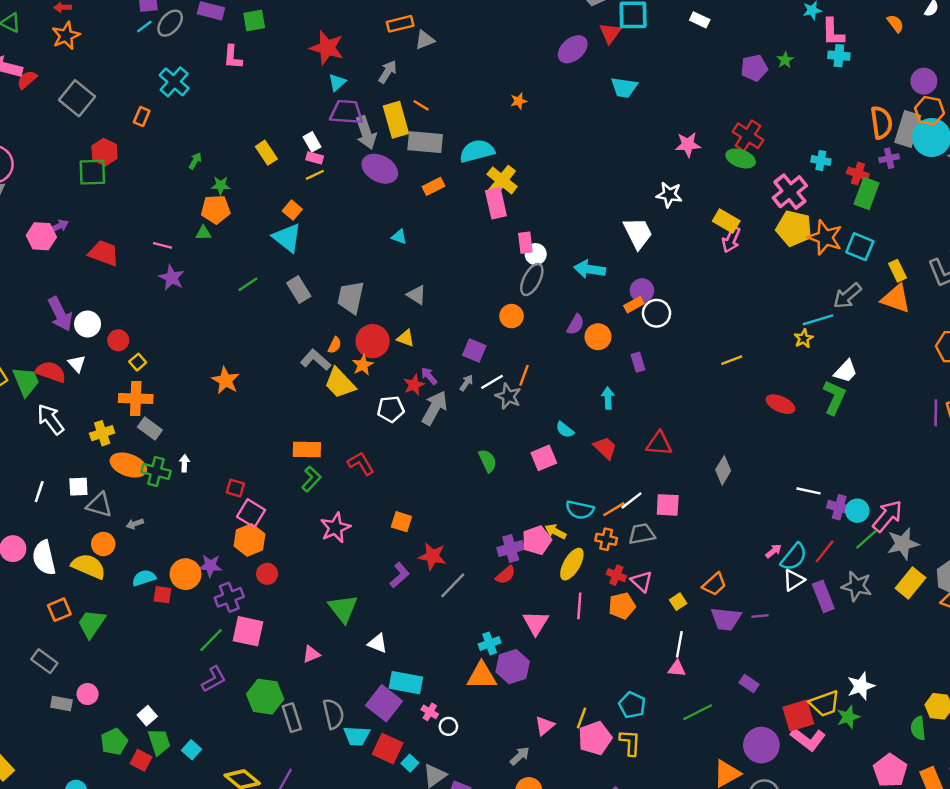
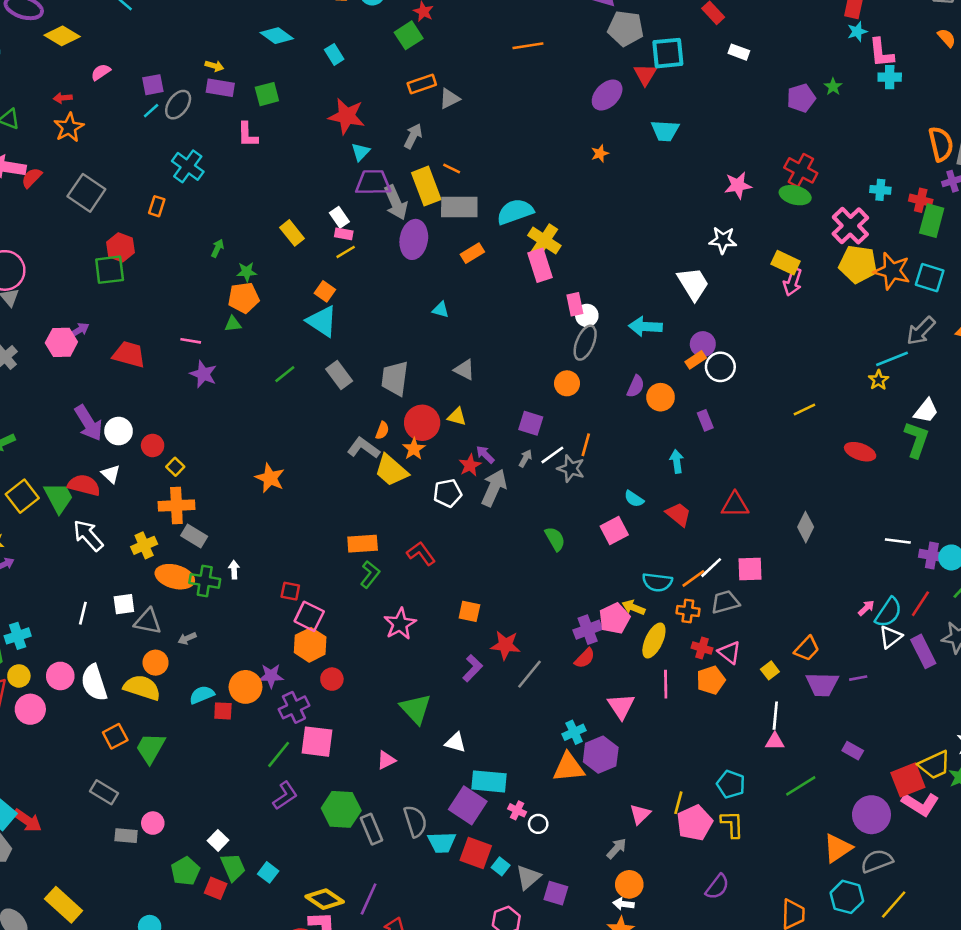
orange star: (519, 101) -> (600, 153), moved
purple ellipse: (380, 169) -> (414, 239), turned 76

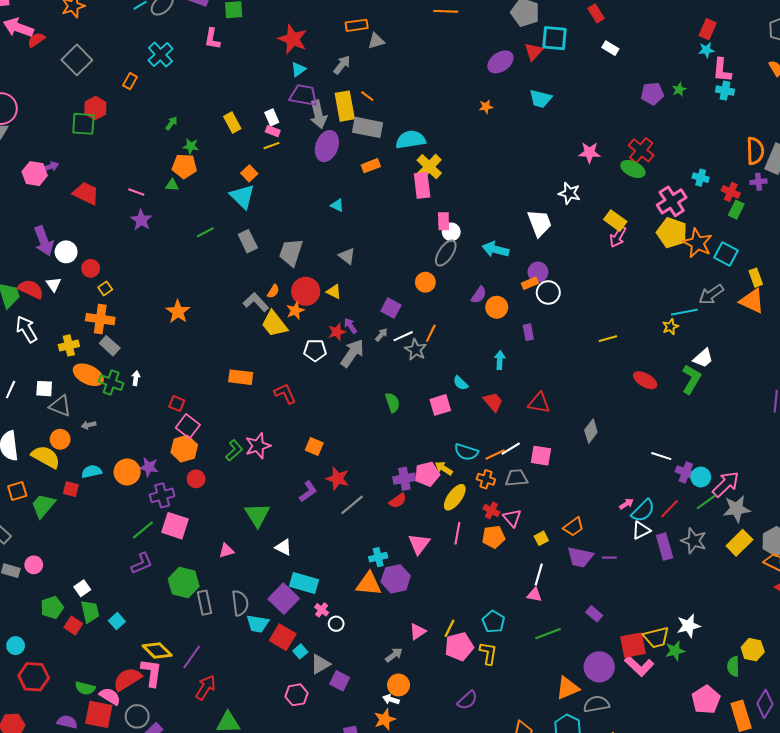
green rectangle: (932, 221) -> (736, 210), size x0.7
green L-shape: (370, 574) -> (234, 450), moved
red square: (223, 711) -> (71, 489), moved

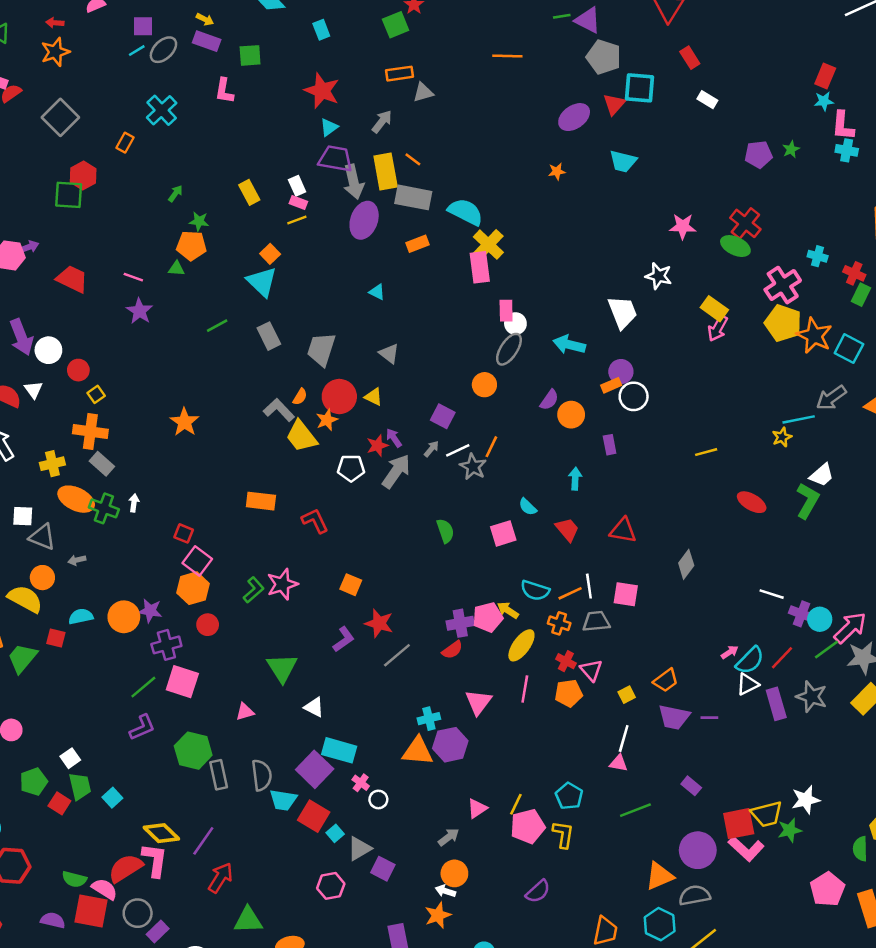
cyan semicircle: (411, 140) -> (466, 212), turned 36
white line: (511, 449) -> (589, 586), turned -66

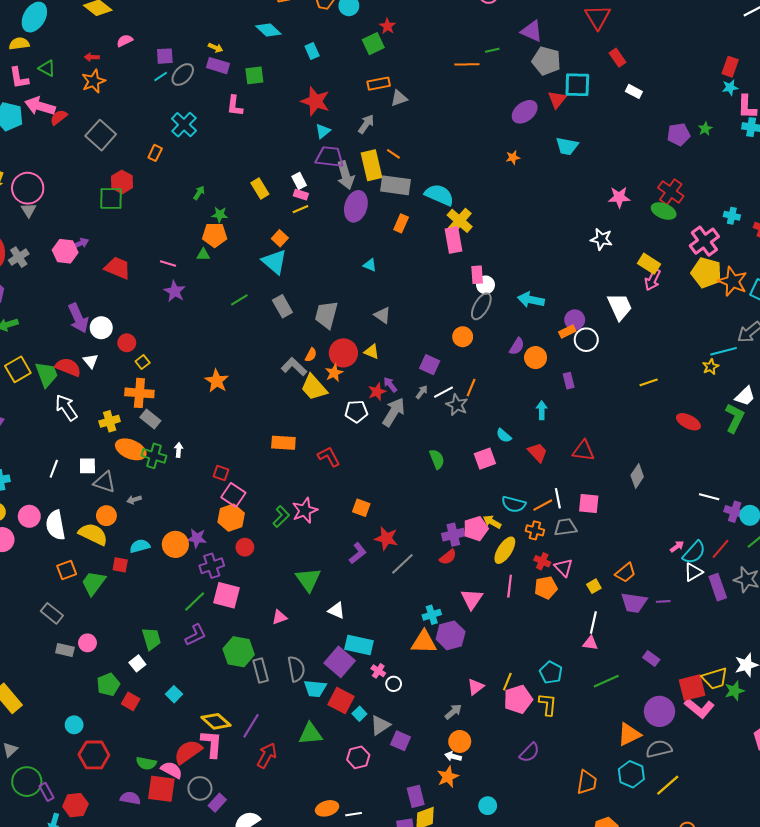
green line: (562, 16) -> (492, 50), moved
orange rectangle: (417, 244) -> (401, 223), turned -42
white trapezoid: (622, 312) -> (620, 307), moved
green trapezoid: (80, 786) -> (151, 639), moved
green triangle: (248, 920) -> (311, 734), moved

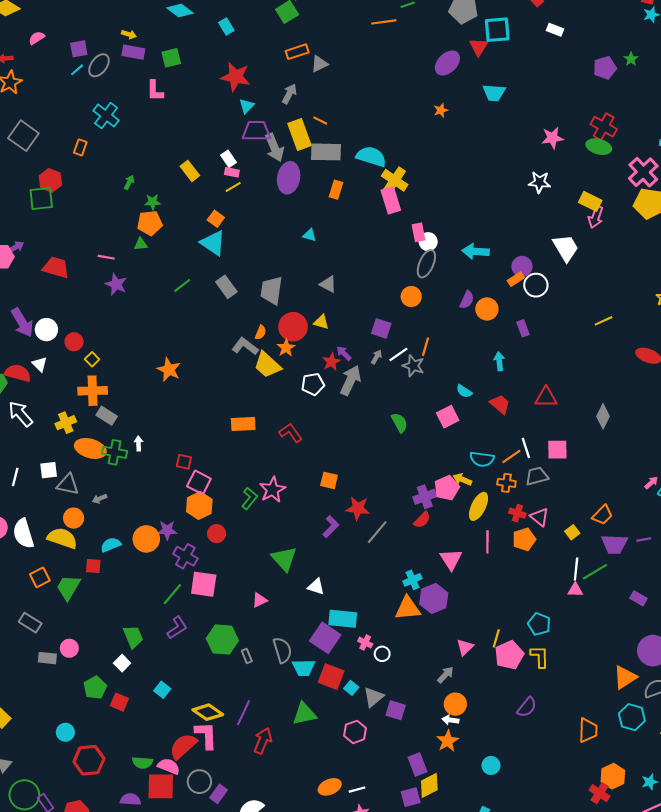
purple cross: (212, 566) -> (185, 556), turned -35
gray rectangle: (261, 671) -> (247, 656), size x0.6
green line: (606, 681) -> (595, 572), moved

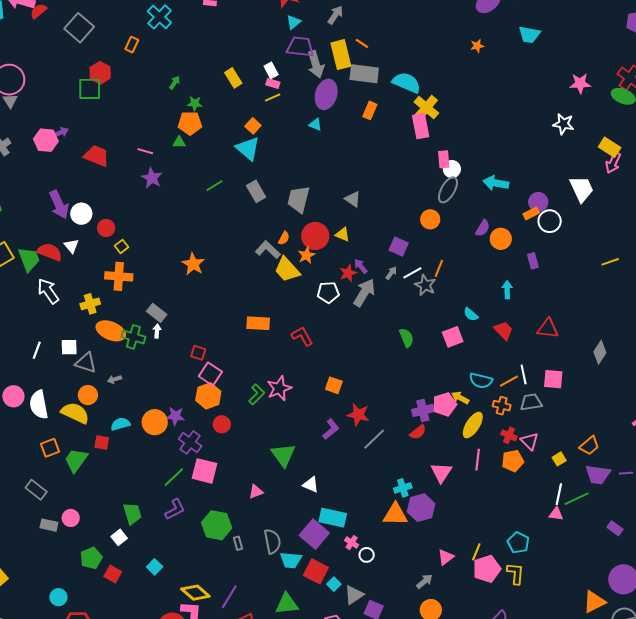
cyan triangle: (309, 235) -> (315, 125), moved
gray rectangle: (107, 416) -> (157, 313), moved

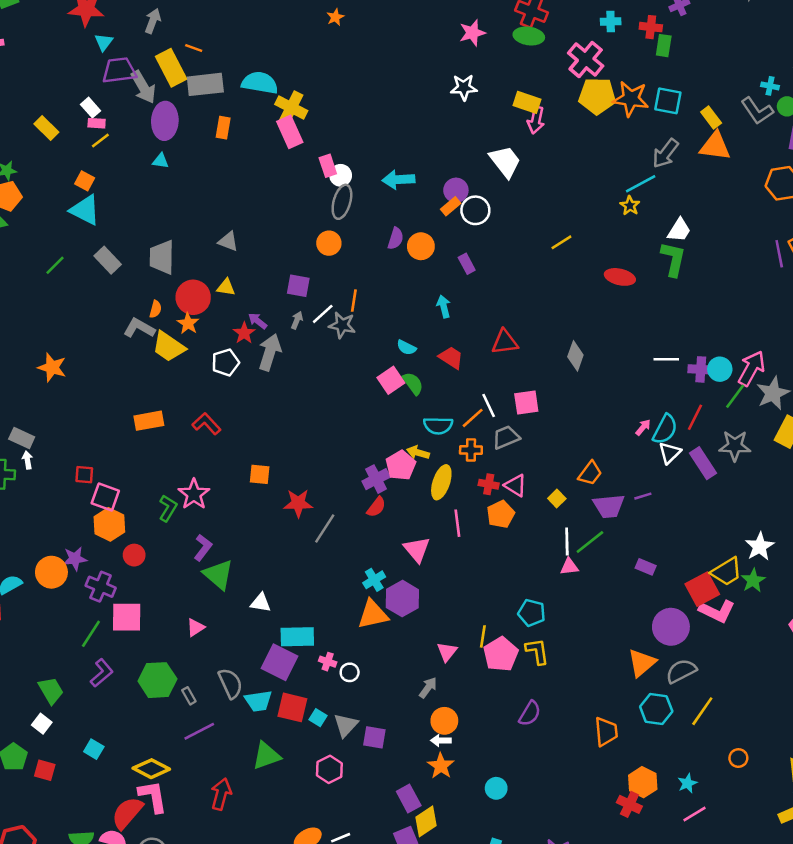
green semicircle: (406, 338) -> (413, 383), moved
purple L-shape: (331, 429) -> (203, 548), moved
purple line: (229, 597) -> (199, 731), moved, turned 45

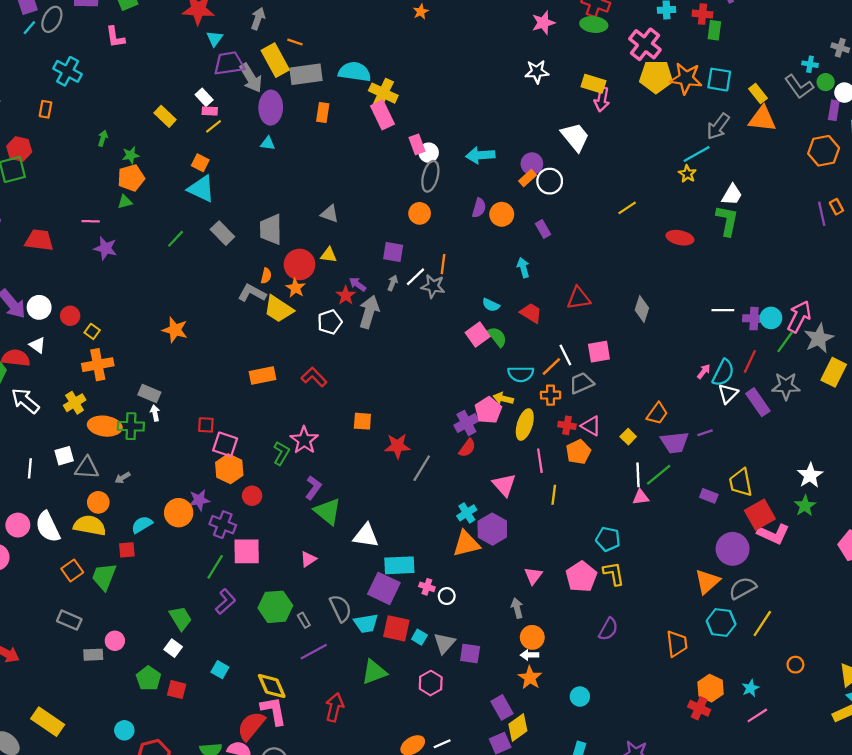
yellow trapezoid: (726, 572) -> (741, 483), moved, turned 112
white triangle: (261, 603) -> (366, 536), size x1.4
yellow line: (483, 636) -> (554, 495), moved
gray arrow: (428, 688) -> (517, 608), turned -48
yellow diamond: (151, 769) -> (272, 686), turned 40

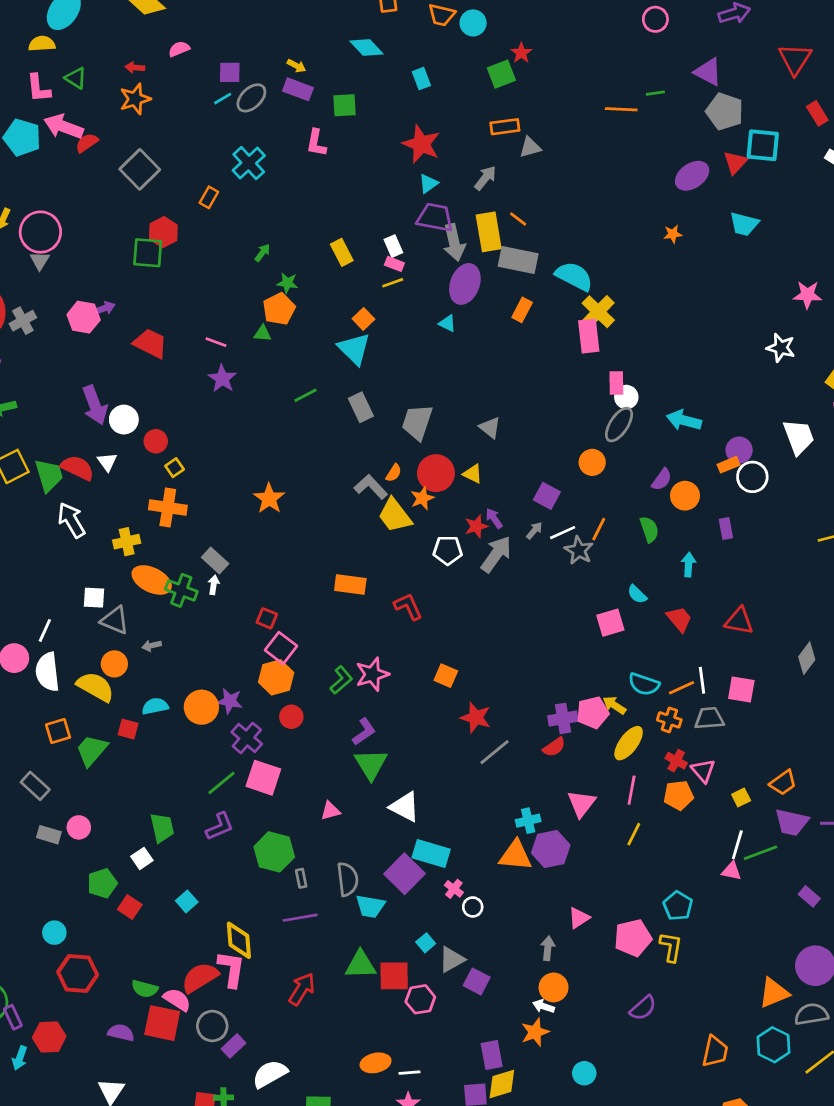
orange pentagon: (131, 178) -> (279, 309), turned -30
green semicircle: (497, 337) -> (649, 529), moved
white line: (30, 468) -> (45, 630), moved
red square: (396, 628) -> (394, 976), moved, turned -32

